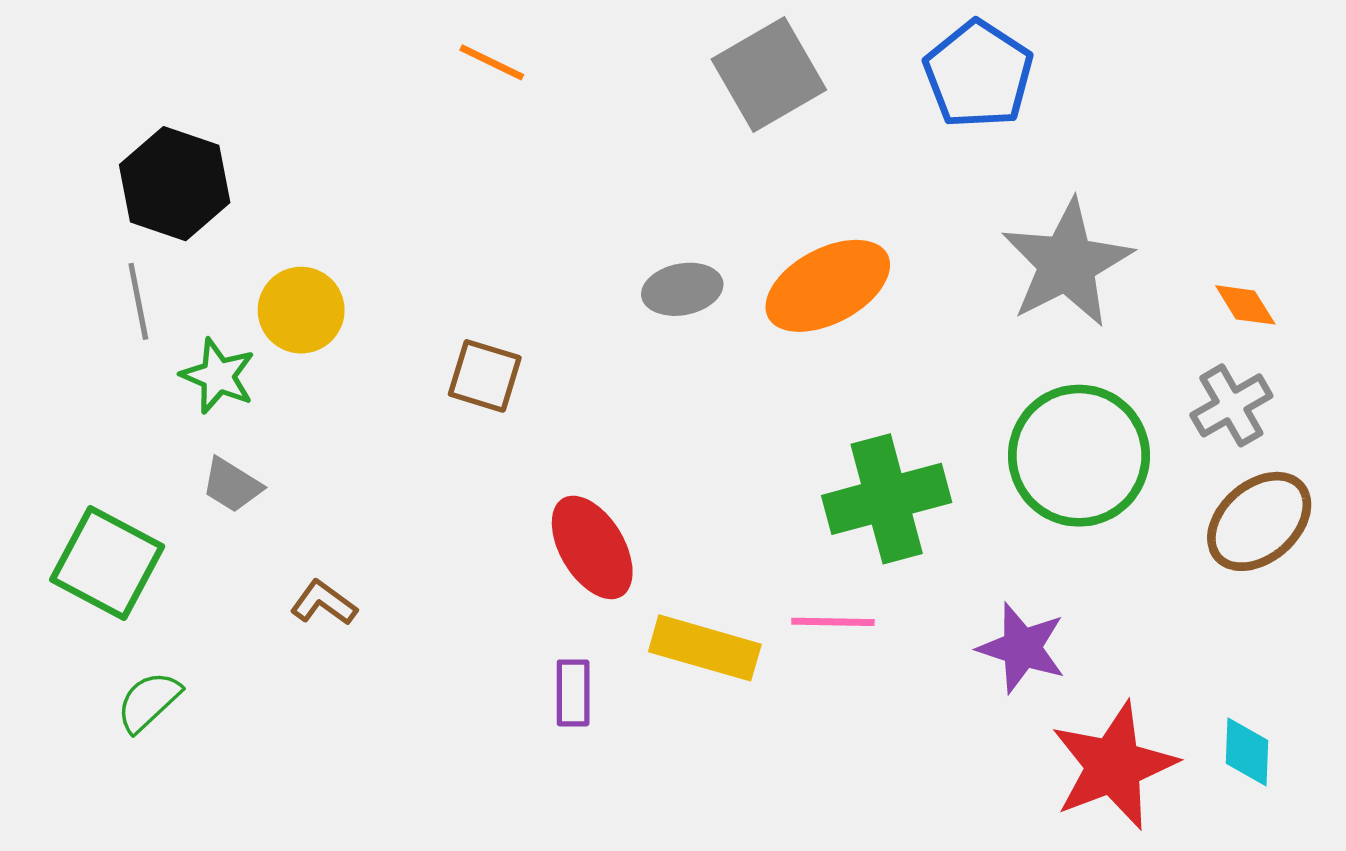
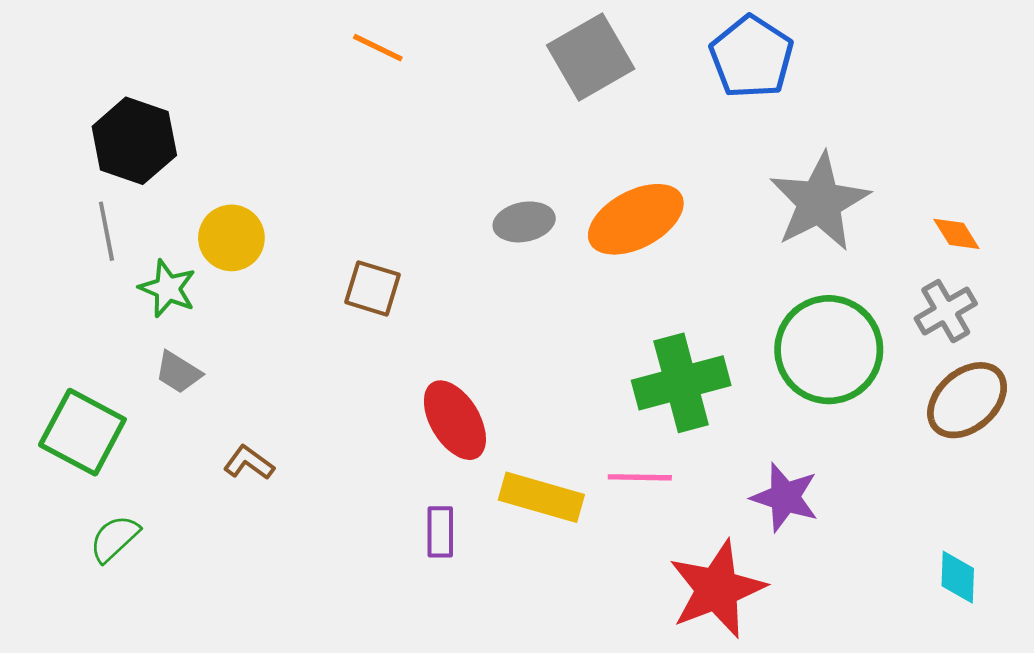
red star: (1114, 766) -> (717, 589), moved

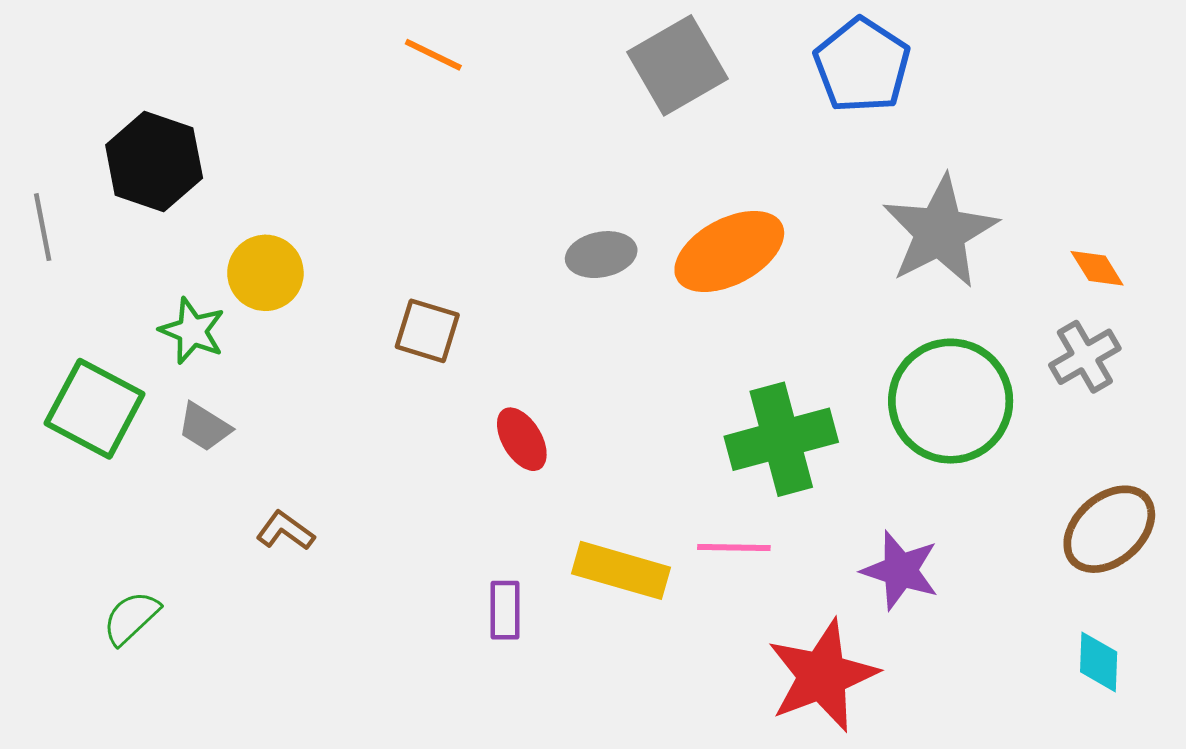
gray line: (106, 231) -> (43, 227), moved
brown ellipse: (967, 400) -> (1109, 529), moved
red ellipse: (455, 420) -> (522, 439), moved, size x0.7
green square: (82, 432) -> (95, 409), moved

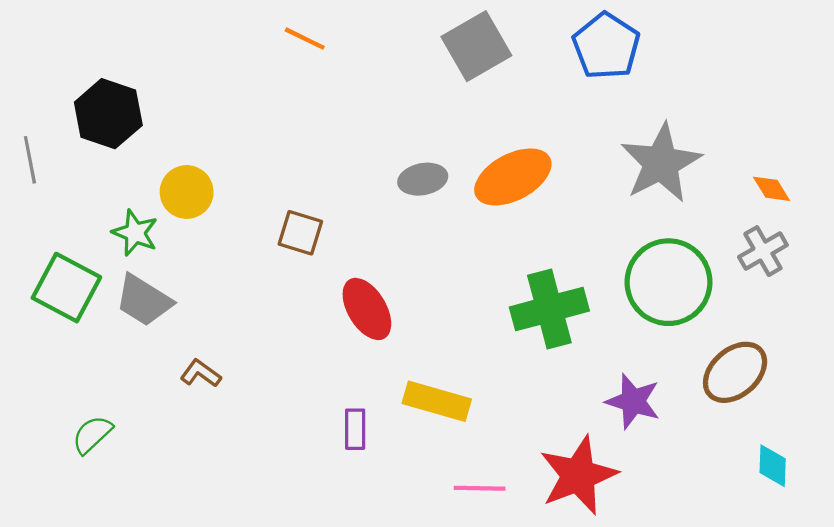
gray trapezoid: (204, 427) -> (144, 300), size x1.5
red ellipse: (522, 439) -> (367, 309), size x1.4
brown ellipse: (1109, 529) -> (735, 372), moved
pink line: (734, 548) -> (480, 488), moved

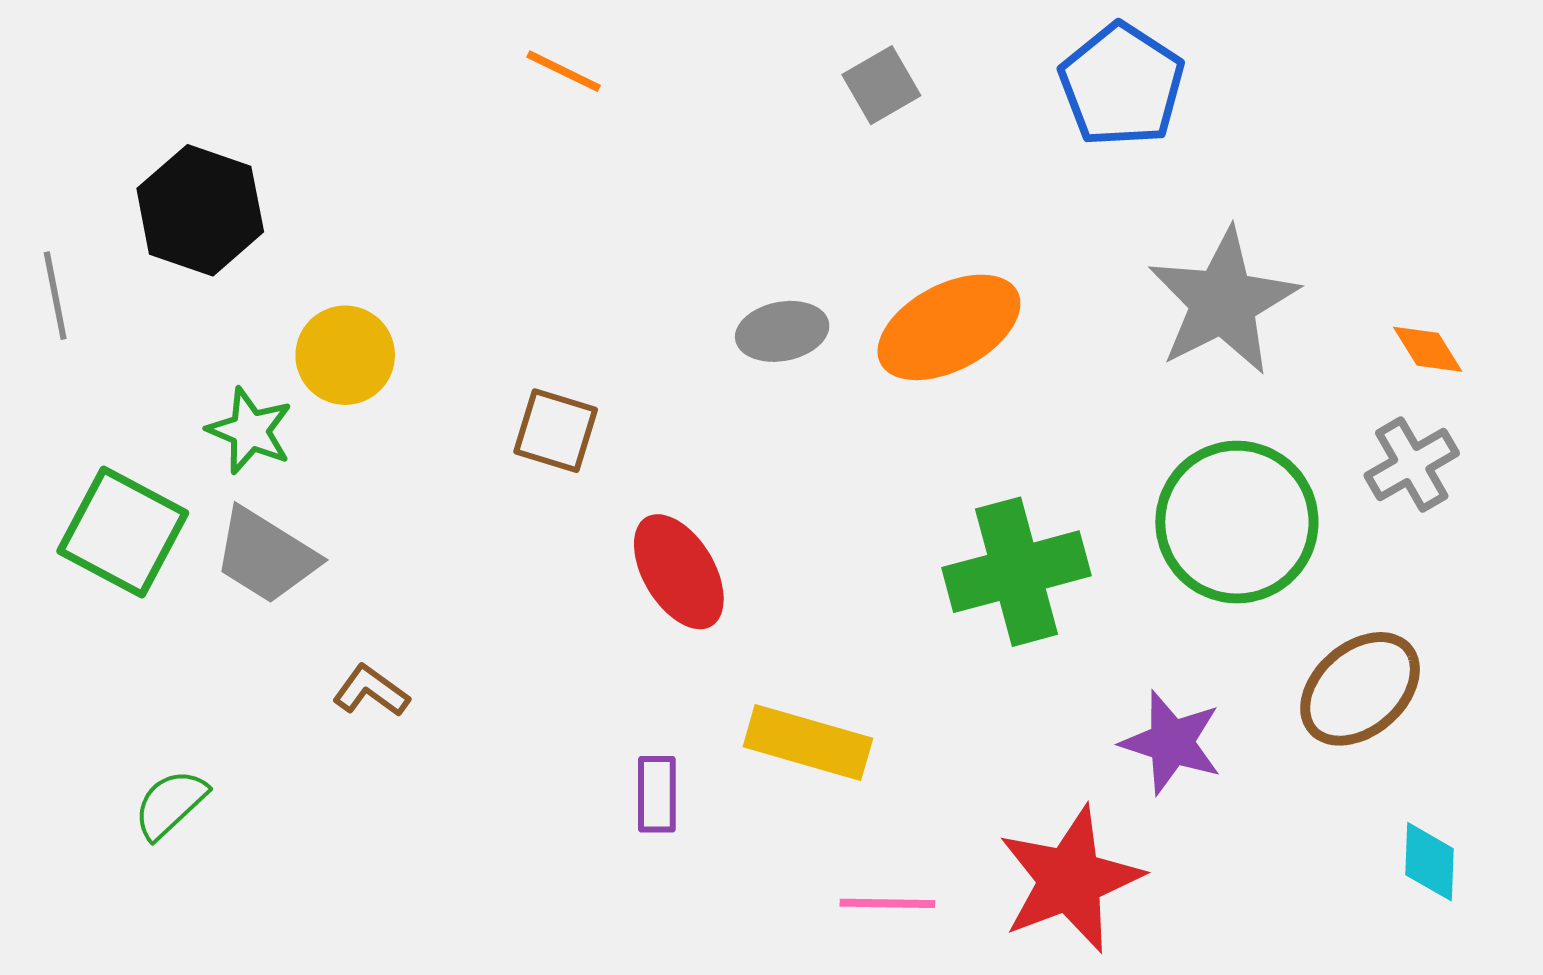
gray square: (476, 46) -> (881, 85), size x0.6

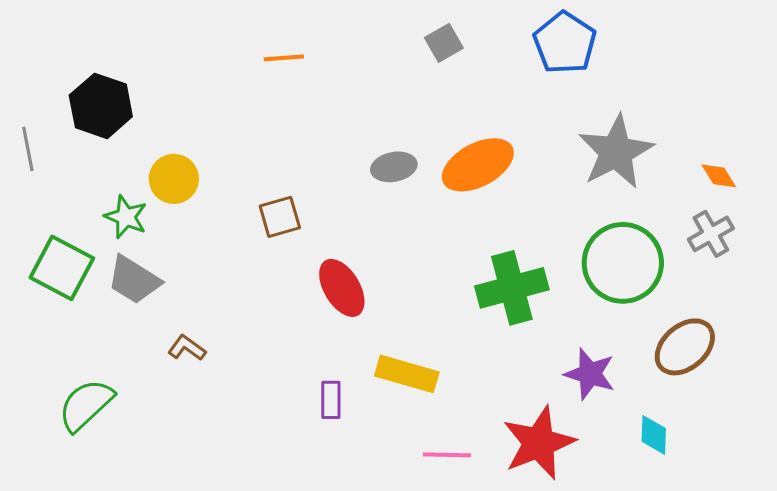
orange line: (564, 71) -> (284, 58), moved, turned -30
brown square: (556, 431) -> (280, 217), turned -33
green semicircle: (170, 804) -> (86, 405), size x1.5
cyan diamond: (1430, 862) -> (654, 435), moved

